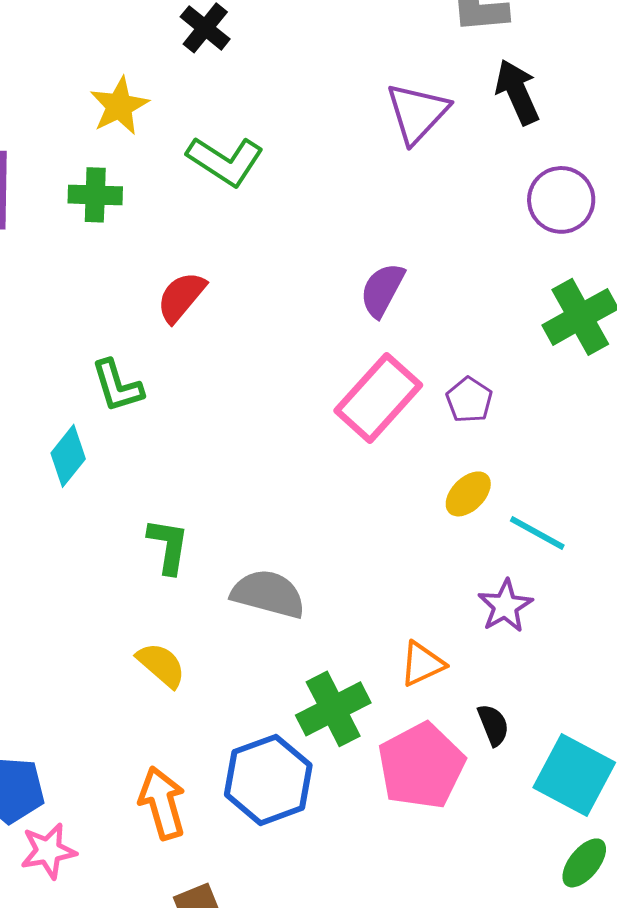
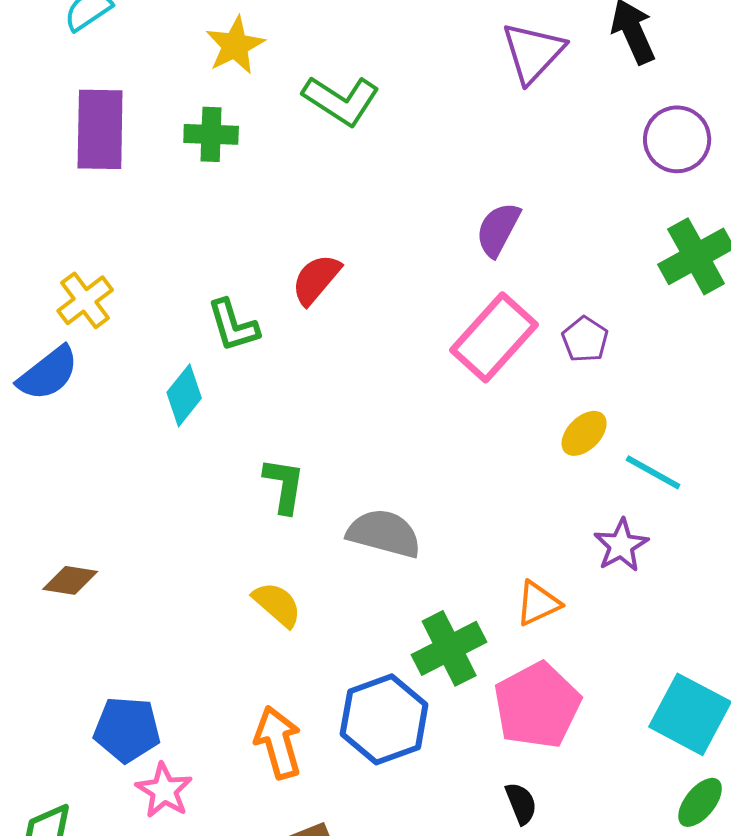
red semicircle: (181, 297) -> (316, 279), moved
black semicircle: (493, 725) -> (521, 803), moved
pink star: (48, 851) -> (164, 790), turned -30

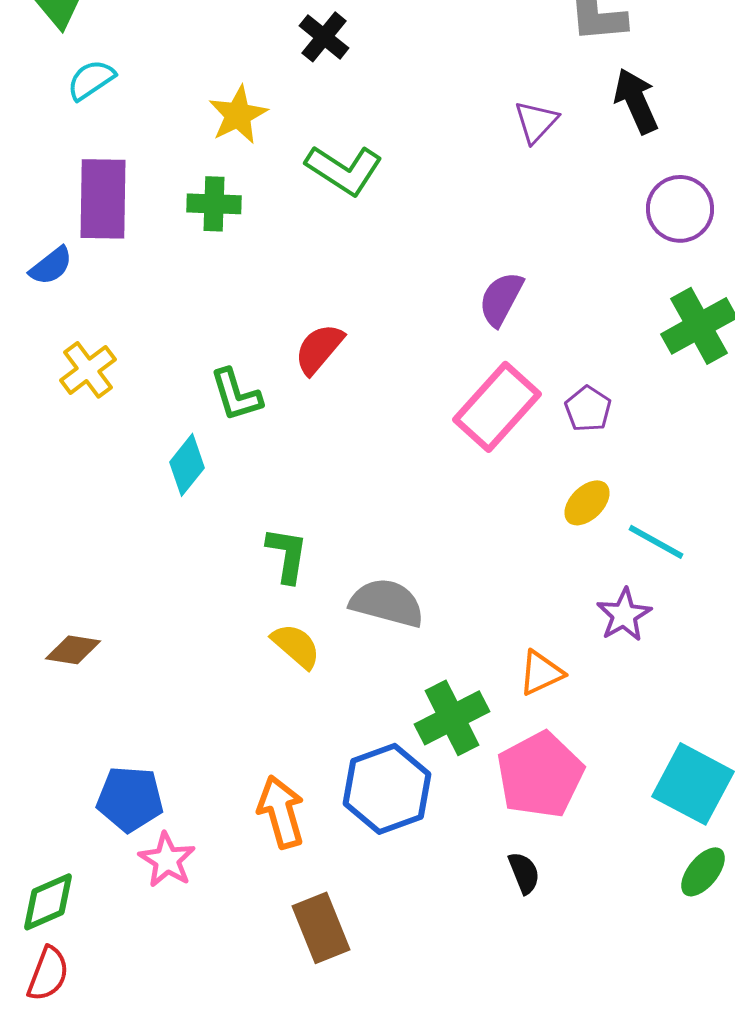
purple triangle: (533, 52) -> (536, 122), size x0.7
blue semicircle: (48, 373) -> (51, 266), moved, size x0.7
yellow semicircle: (277, 604) -> (296, 646), moved

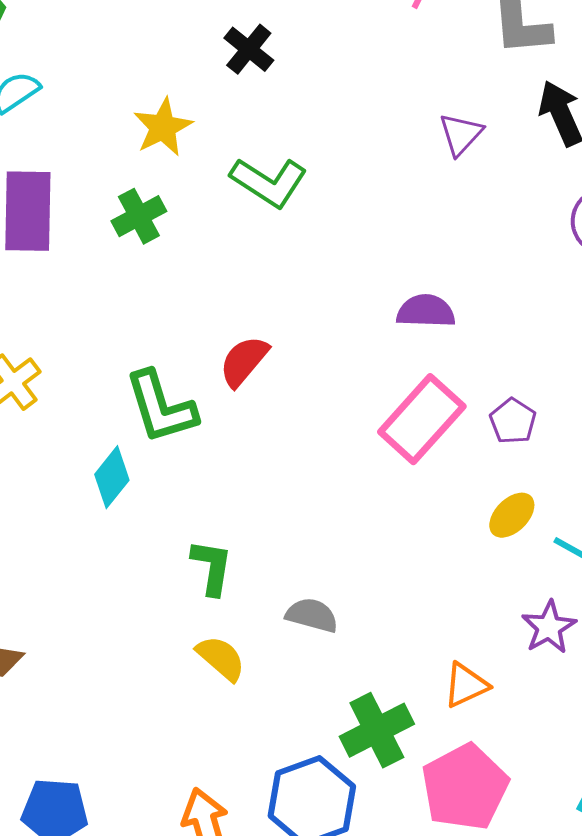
green cross: (214, 204) -> (139, 216), turned -30
purple semicircle: (501, 299) -> (426, 311), turned 64
green L-shape: (236, 395) -> (161, 407), size x1.4
gray semicircle: (387, 603) -> (312, 615), size x0.7

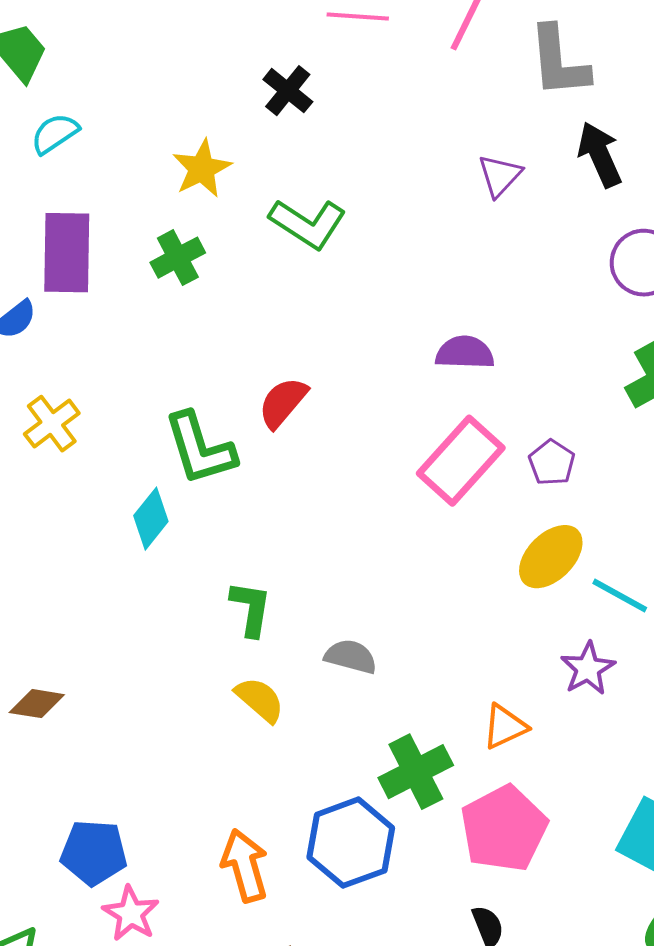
yellow ellipse: (512, 515) -> (551, 557), size x1.4

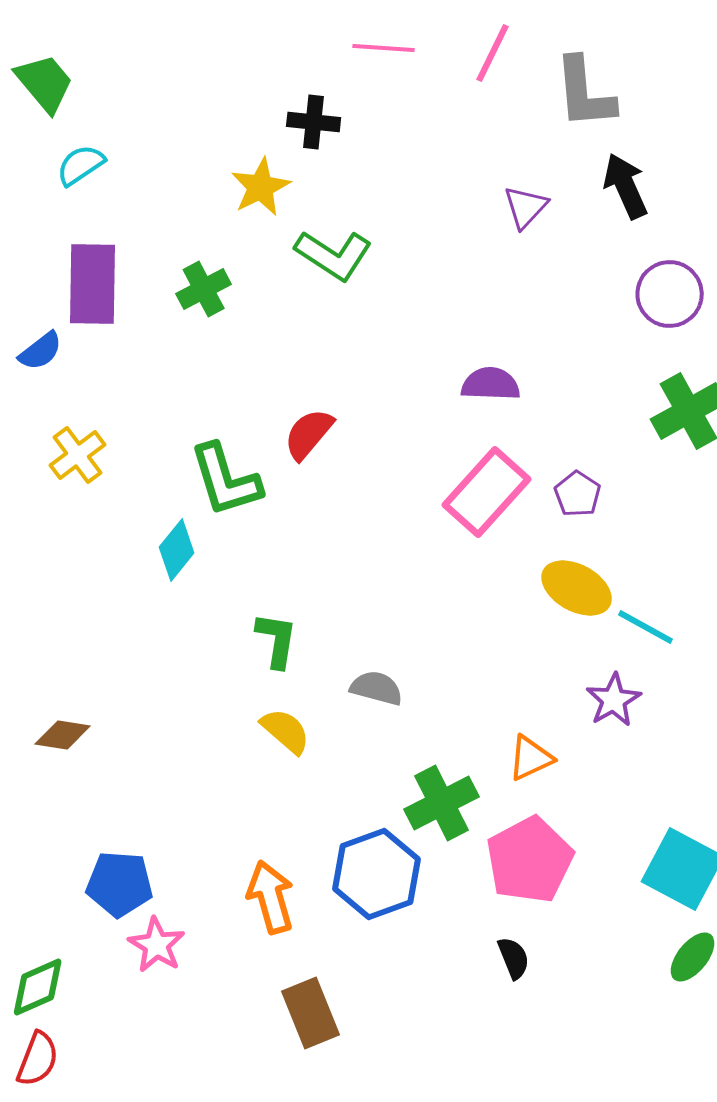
black cross: (288, 91) -> (314, 122), turned -33
yellow star: (202, 169) -> (261, 187), moved
yellow ellipse: (551, 557) -> (577, 588), turned 74

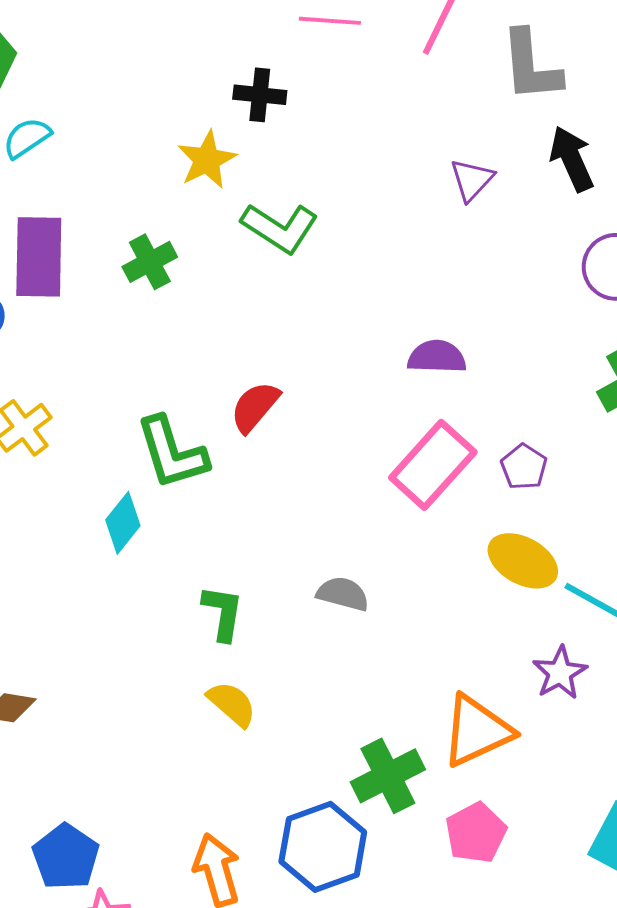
gray semicircle: (377, 688) -> (343, 594), moved
orange triangle: (531, 758) -> (477, 731), size x1.6
pink pentagon: (530, 860) -> (476, 833), size x0.7
blue pentagon: (120, 884) -> (66, 857), turned 30

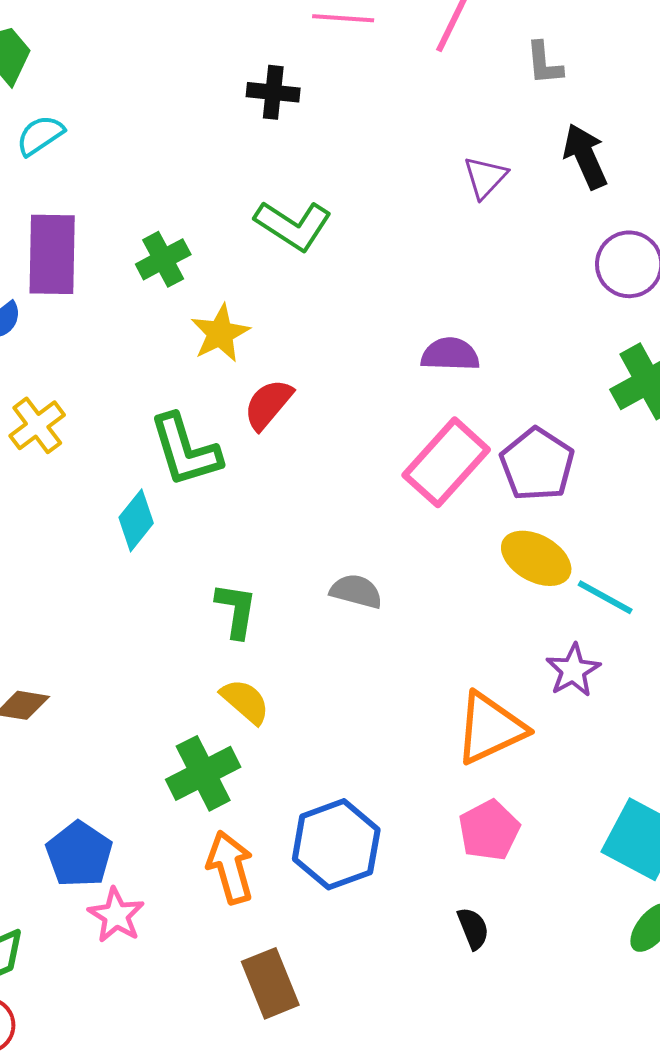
gray L-shape: (531, 66) -> (544, 63), size x0.6
yellow star: (207, 160) -> (220, 333), moved
purple pentagon: (524, 467) -> (537, 464), size x1.6
green cross: (388, 776) -> (203, 773), moved

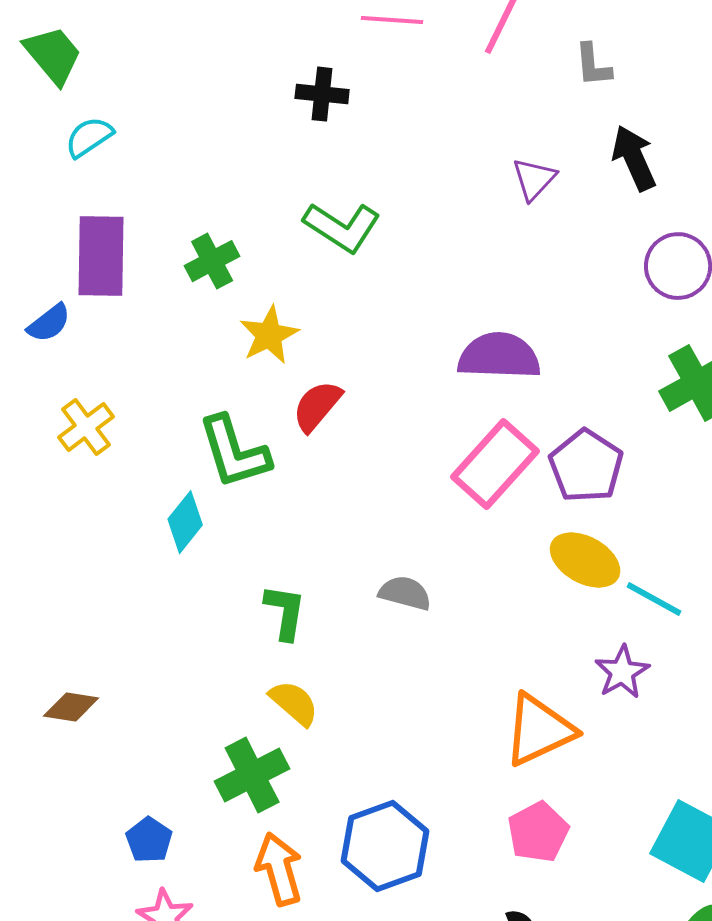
purple semicircle: (450, 354) -> (499, 356), size x1.4
blue pentagon: (79, 854) -> (149, 840), moved, size x0.7

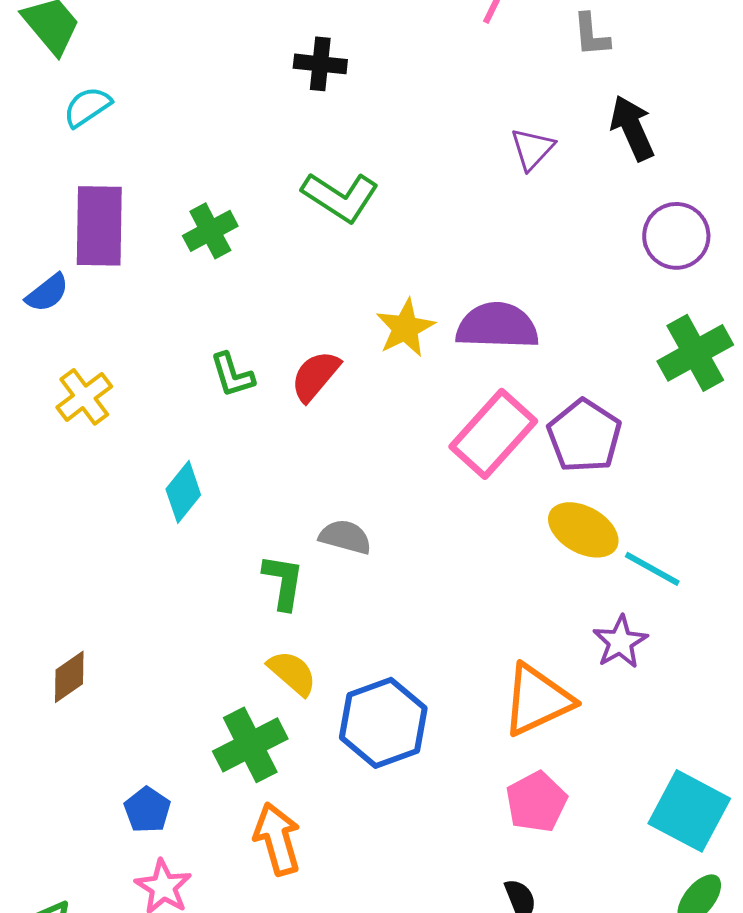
yellow star: (269, 335) -> (405, 328), moved
green L-shape: (234, 452) -> (232, 375), moved, size x0.6
gray semicircle: (405, 593) -> (345, 537), moved
brown diamond: (71, 707) -> (69, 677), turned -44
blue hexagon: (385, 846) -> (383, 723), moved

